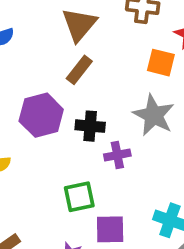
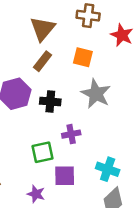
orange square: (161, 63) -> (83, 57), moved
purple cross: (117, 155) -> (71, 134), moved

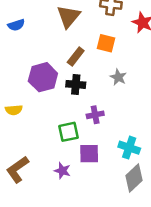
brown rectangle: (42, 61) -> (76, 57), moved
gray star: (96, 94) -> (118, 77), size x0.6

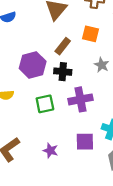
purple cross: (95, 115) -> (80, 99), size x1.5
green square: (68, 132) -> (45, 104), moved
purple square: (89, 154) -> (85, 142), moved

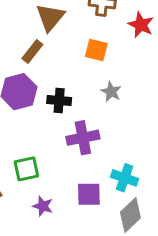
brown rectangle: (63, 46) -> (32, 52), moved
green square: (45, 104) -> (26, 169), moved

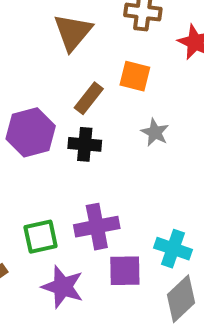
brown rectangle: (32, 52) -> (89, 98), moved
purple cross: (83, 138) -> (97, 227), moved
purple star: (43, 206) -> (63, 287), size x1.5

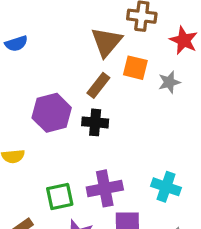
brown triangle: (73, 32) -> (106, 42), moved
gray star: (155, 132) -> (169, 82), moved, turned 30
cyan cross: (173, 249) -> (166, 187), moved

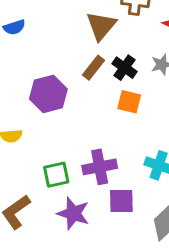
orange square: (135, 68) -> (129, 102), moved
black cross: (95, 122) -> (124, 68), moved, turned 30

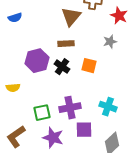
brown rectangle: (93, 68) -> (66, 44), turned 49
black cross: (124, 68) -> (62, 67), moved

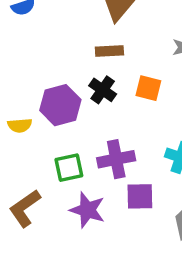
purple hexagon: (37, 61) -> (60, 105), moved

